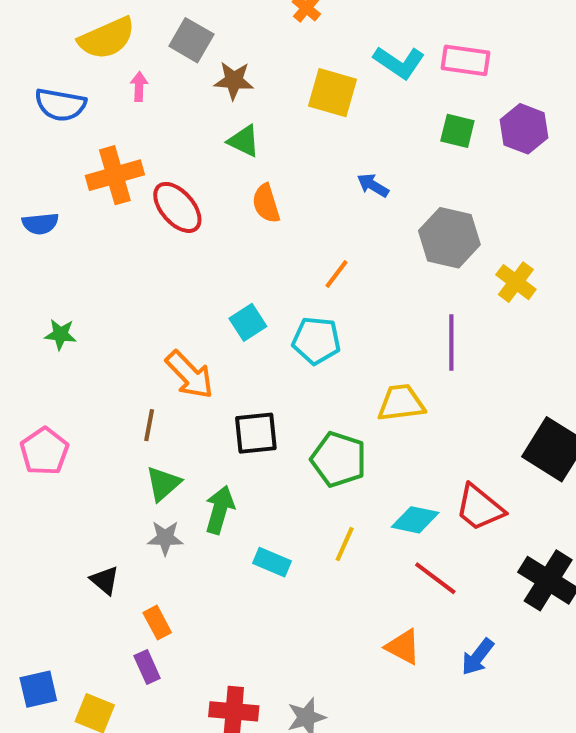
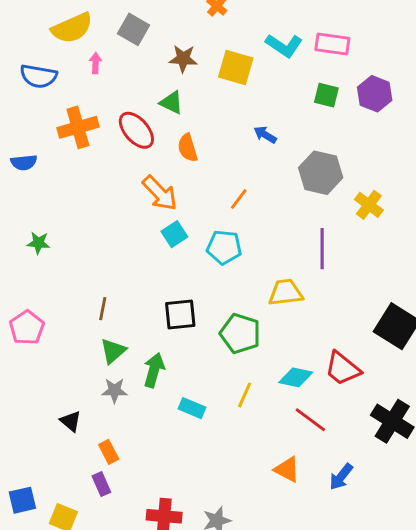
brown star: (234, 80) -> (183, 59), moved
red ellipse: (177, 207) -> (136, 130), moved
orange arrow: (189, 375) -> (160, 193), moved

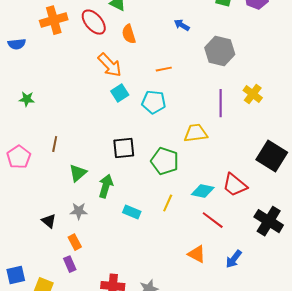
orange line: (239, 199) -> (164, 69), turned 42
yellow cross: (369, 205) -> (253, 94), moved
brown line: (103, 309) -> (55, 144), moved
gray star: (114, 391) -> (79, 211), moved

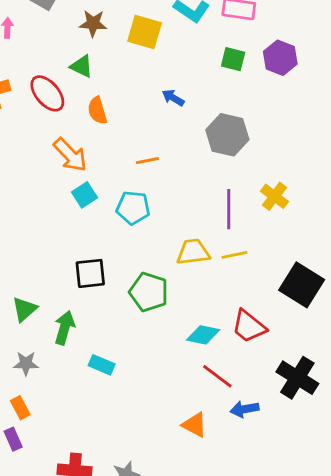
yellow line: (168, 203) -> (235, 255), moved, turned 54
blue arrow: (234, 259) -> (245, 409), moved, turned 42

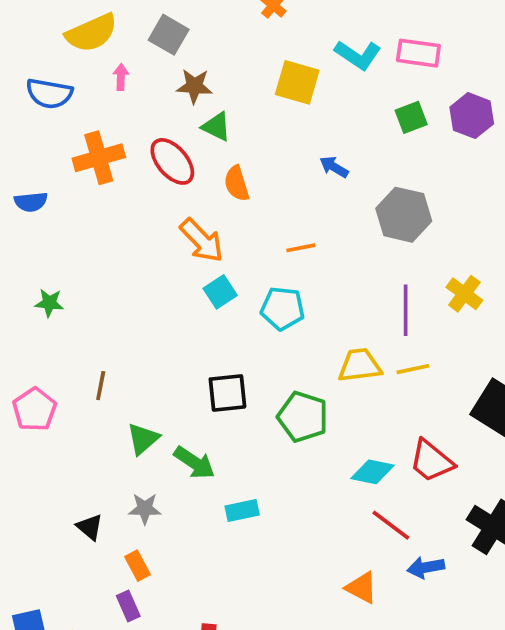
brown star: (93, 23) -> (194, 86), moved
green square: (233, 59) -> (411, 117), turned -35
green arrow: (65, 328) -> (194, 463), turned 108
cyan rectangle: (102, 365) -> (242, 510), turned -35

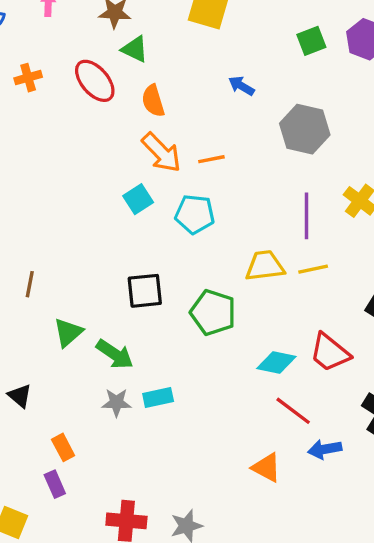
orange cross: (99, 158) -> (28, 78), size x0.6
orange arrow: (202, 240) -> (161, 153), moved
gray star: (145, 509) -> (116, 402), moved
black triangle: (90, 527) -> (20, 396), moved

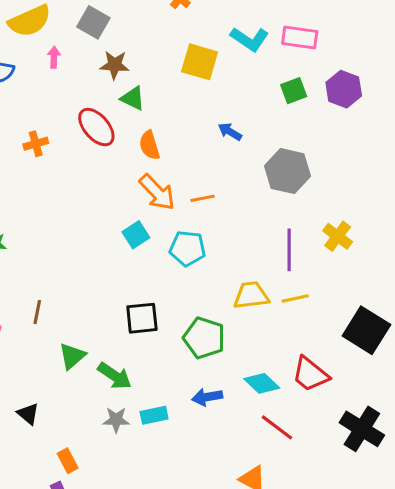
orange cross: (28, 78) -> (36, 144), moved
cyan diamond: (276, 362) -> (262, 383), turned 32
blue arrow: (325, 449) -> (207, 397), moved

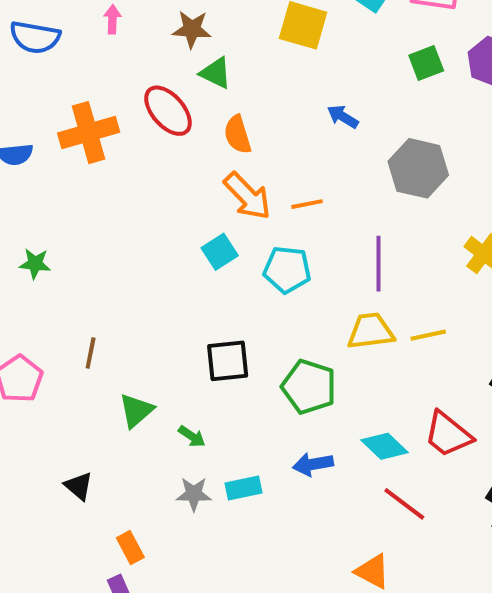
orange cross: (36, 144) -> (89, 133), size x1.8
purple line: (289, 250) -> (378, 264), moved
green arrow: (115, 376) -> (192, 436), size x0.6

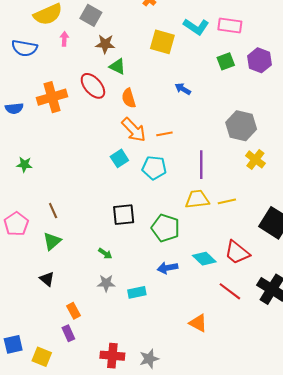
gray hexagon: (418, 168) -> (241, 126), moved
brown line: (91, 353) -> (53, 211), turned -35
green triangle: (136, 411) -> (52, 241), moved
cyan rectangle: (243, 488) -> (137, 292), moved
red line: (404, 504) -> (230, 291), moved

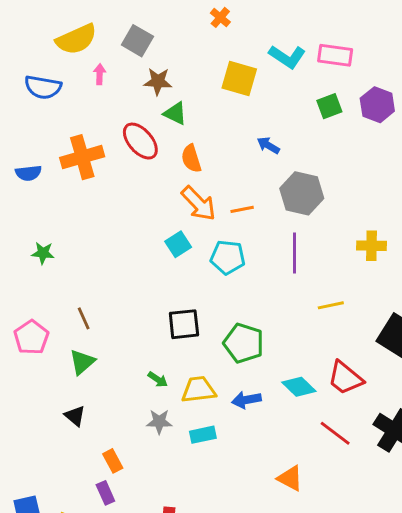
gray hexagon: (241, 126) -> (302, 193), moved
yellow cross: (255, 159) -> (372, 246), turned -36
yellow trapezoid: (197, 199) -> (198, 390), moved

